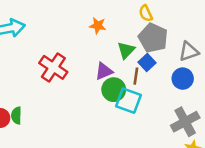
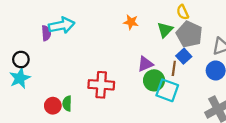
orange star: (98, 26) -> (131, 22), moved
green triangle: (126, 50) -> (165, 30), moved
red cross: (53, 67) -> (101, 85), moved, turned -30

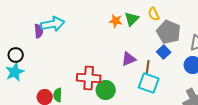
yellow semicircle: (183, 12) -> (154, 14), moved
green triangle: (165, 30) -> (132, 19), moved
brown line: (174, 68) -> (148, 67), moved
green circle: (154, 80) -> (106, 90), moved

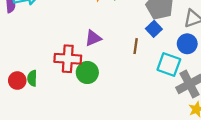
purple triangle: (129, 59) -> (93, 38), moved
cyan square: (149, 83) -> (169, 64), moved

